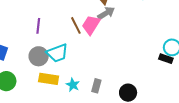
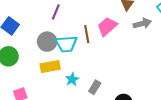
gray arrow: (106, 13) -> (142, 23), moved
brown line: (76, 25) -> (87, 34), moved
yellow rectangle: (49, 79) -> (50, 66), turned -36

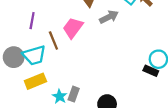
purple line: (56, 12) -> (32, 21), moved
yellow rectangle: (50, 66) -> (35, 81), moved
cyan star: (72, 79) -> (60, 96), moved

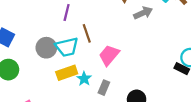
pink trapezoid: (73, 28) -> (109, 55), moved
cyan star: (60, 96) -> (84, 79), moved

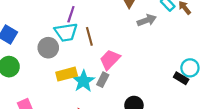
cyan trapezoid: (67, 47) -> (66, 32), moved
cyan star: (84, 79) -> (83, 81), size x1.5
gray rectangle: (104, 88) -> (103, 80), moved

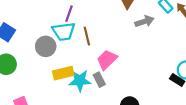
gray rectangle: (103, 80) -> (99, 80), turned -56
cyan star: (83, 81) -> (80, 81), turned 30

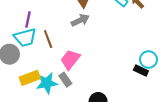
gray arrow: (144, 21) -> (80, 20), moved

